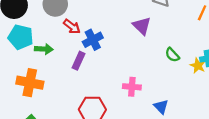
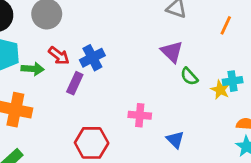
purple triangle: (142, 26) -> (172, 52), moved
red arrow: (72, 27) -> (59, 56), moved

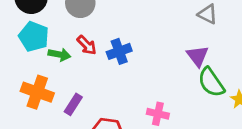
green semicircle: (189, 76) -> (211, 82), size x1.6
purple rectangle: (75, 83) -> (73, 104), moved

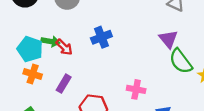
cyan pentagon: (34, 36) -> (30, 49), moved
red arrow: (87, 45) -> (64, 47), moved
orange cross: (37, 92) -> (33, 74), size x0.7

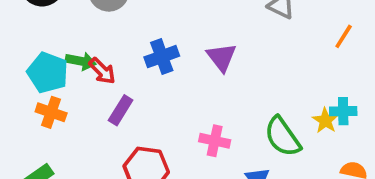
purple triangle: (168, 39) -> (222, 57), moved
green semicircle: (181, 61) -> (282, 137), moved
purple rectangle: (64, 84) -> (121, 110), moved

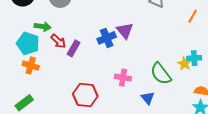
blue cross: (162, 57) -> (107, 38), moved
green arrow: (81, 61) -> (43, 27), moved
purple rectangle: (121, 110) -> (74, 48), moved

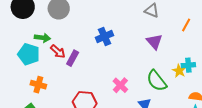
purple triangle: (125, 31) -> (154, 42), moved
blue cross: (107, 38) -> (105, 36), moved
orange cross: (31, 66) -> (38, 85), moved
pink cross: (123, 78) -> (120, 85), turned 35

